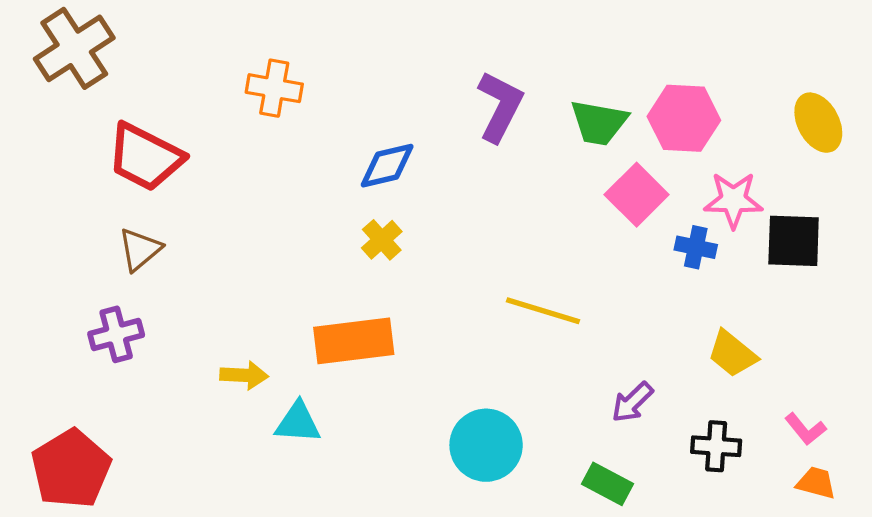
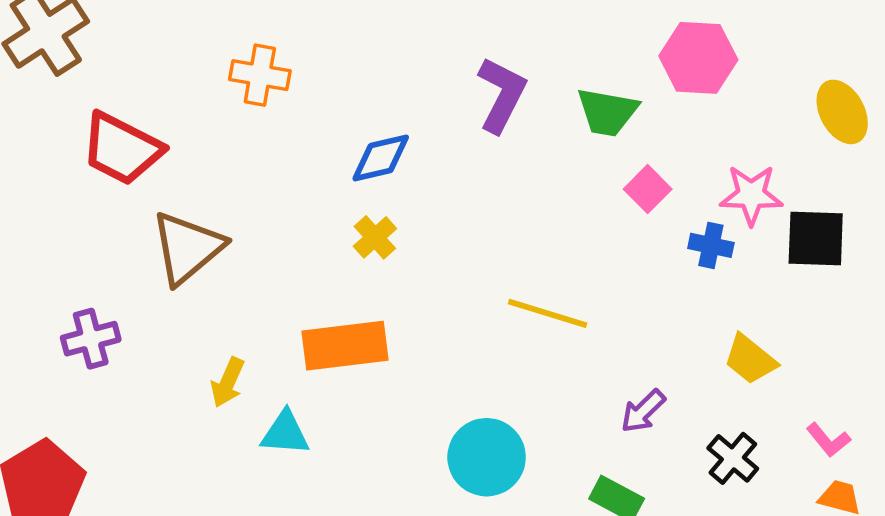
pink hexagon: (684, 118) -> (698, 58), moved
pink square: (637, 195) -> (648, 189), size x0.7
brown triangle: (140, 249) -> (187, 248), moved, size x1.6
yellow arrow: (244, 375) -> (228, 382), turned 111
black cross: (716, 446) -> (733, 458), turned 36

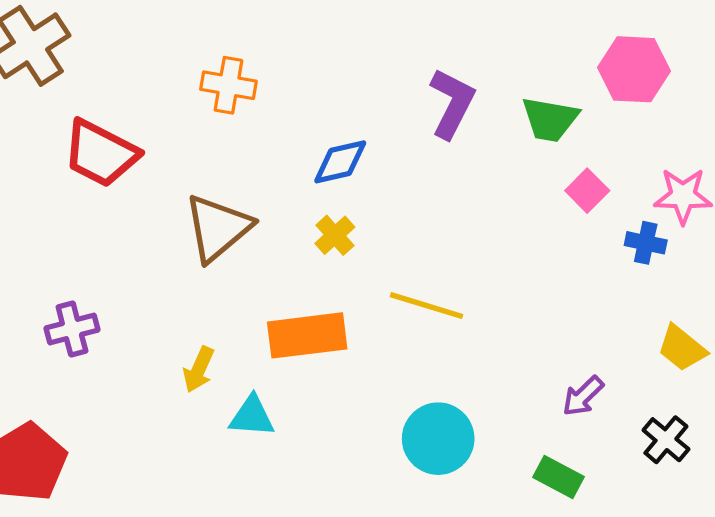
brown triangle: (187, 248) -> (218, 228), moved
yellow line: (548, 313) -> (426, 306), moved

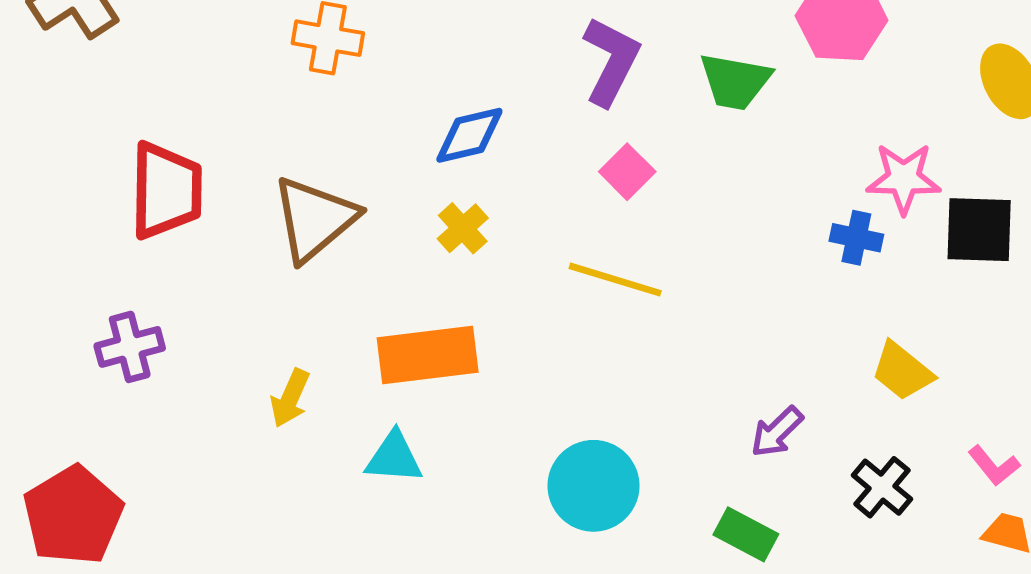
red trapezoid: (101, 153) -> (166, 191), moved, turned -116
pink square: (587, 191) -> (627, 172), moved
yellow line: (426, 306) -> (615, 280), moved
cyan triangle: (252, 416) -> (394, 457), moved

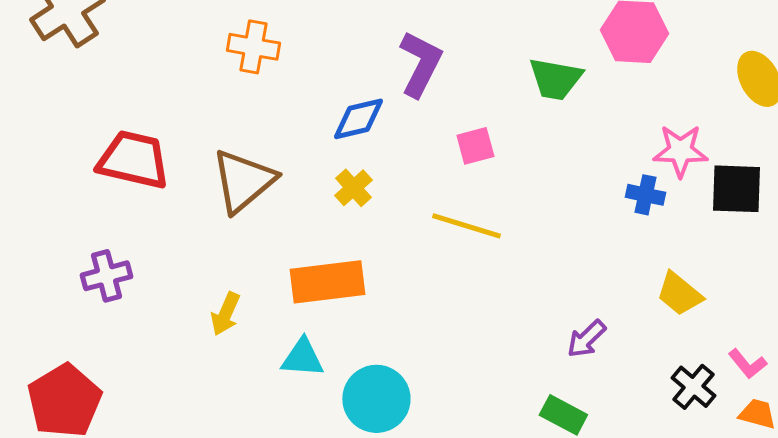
purple L-shape: (611, 61) -> (420, 64), moved
pink square: (627, 172) -> (475, 146), turned 30
red trapezoid: (166, 191) -> (133, 160), turned -78
cyan circle: (593, 486) -> (376, 399), moved
black cross: (882, 487) -> (693, 387), moved

